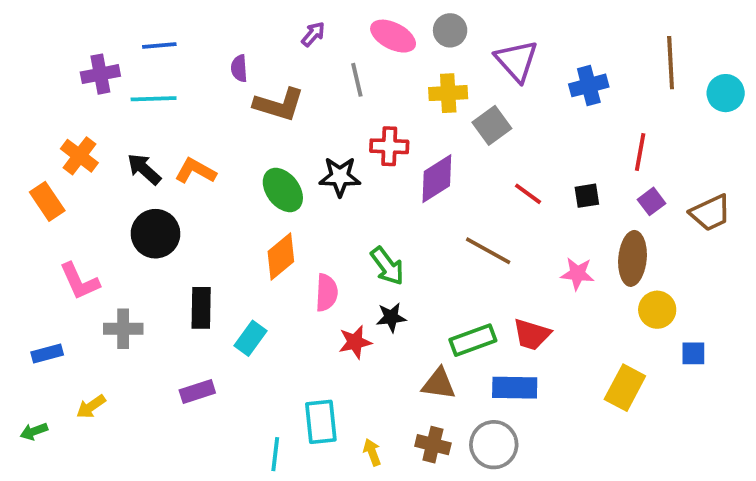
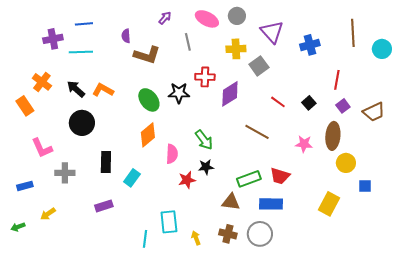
black square: (587, 196) -> (309, 103), turned -32

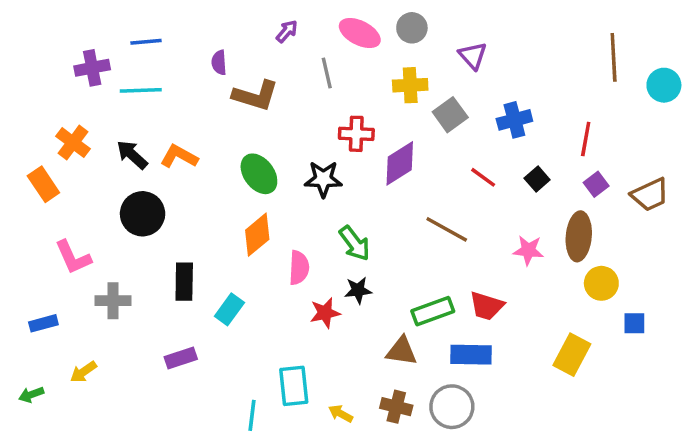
purple triangle: (272, 32) -> (473, 56), size x0.7
blue cross: (310, 45) -> (514, 120), moved
black star: (179, 93) -> (323, 179), moved
yellow arrow: (196, 238) -> (341, 414), turned -40

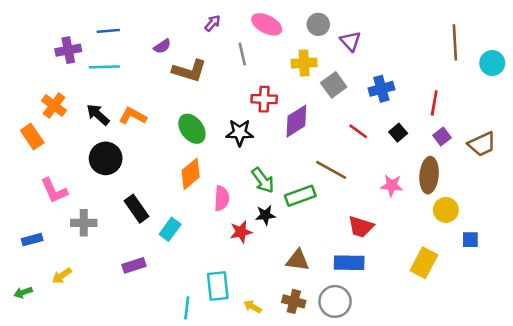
gray circle: (412, 28) -> (318, 24), moved
purple semicircle: (219, 63) -> (162, 46), turned -120
black rectangle: (184, 282) -> (137, 209), turned -36
green rectangle: (433, 311) -> (300, 196), moved

